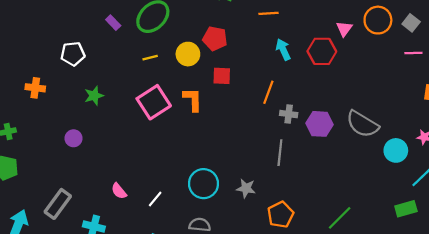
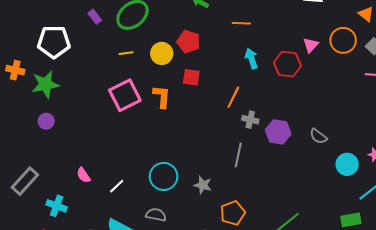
white pentagon: (73, 54) -> (54, 42), size x1.4
green star: (94, 96) -> (45, 84), moved, size x1.5
gray semicircle: (362, 124) -> (318, 136), size x0.6

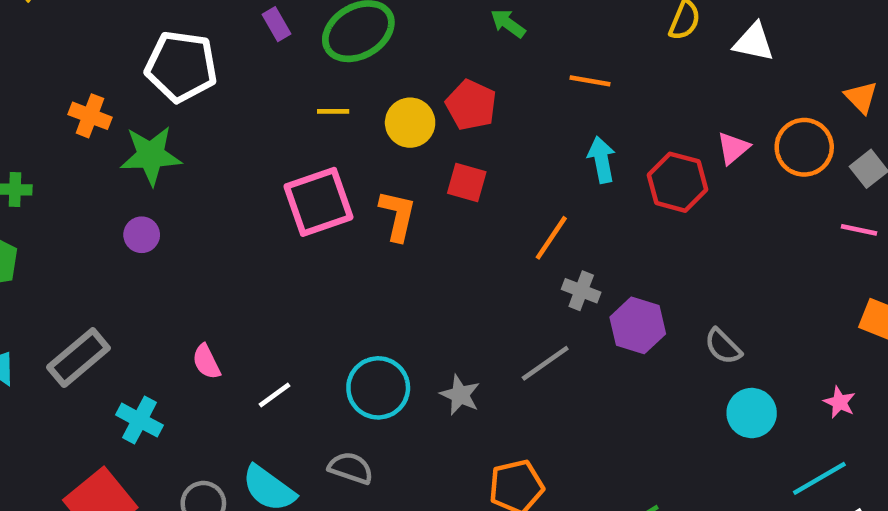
gray line: (238, 155) -> (545, 363), turned 35
cyan circle: (347, 164) -> (752, 413), moved
gray star: (203, 185) -> (460, 395), moved

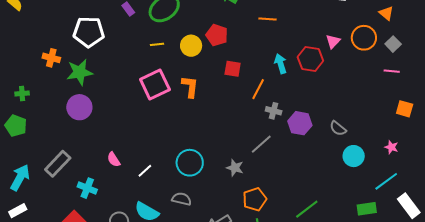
cyan arrow: (602, 160) -> (280, 64), moved
red square: (467, 182) -> (233, 69), moved
purple circle: (142, 235) -> (79, 107), size x1.6
gray star: (460, 395) -> (235, 168), moved

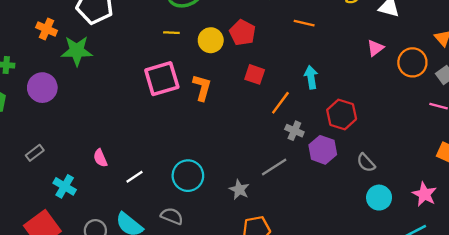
pink triangle: (333, 41) -> (375, 48), moved
red hexagon: (310, 59) -> (342, 114), moved
purple circle: (79, 107) -> (42, 88), moved
pink star: (391, 147) -> (424, 194), size x1.5
gray rectangle: (58, 164) -> (35, 153), size x0.6

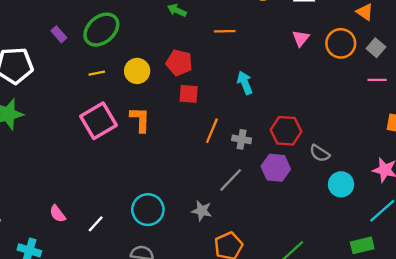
red pentagon: (242, 33) -> (179, 63), moved
orange line: (280, 103) -> (212, 131), moved
red hexagon: (342, 114) -> (286, 131), moved
purple hexagon: (323, 150) -> (276, 168), moved

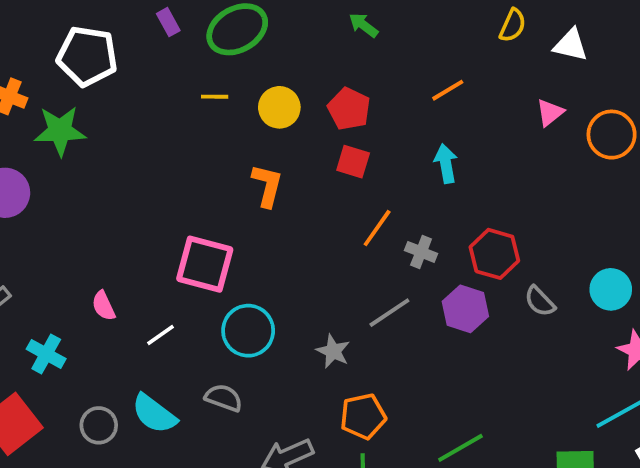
orange line: (225, 31) -> (448, 90), moved, turned -42
pink square: (98, 121) -> (205, 264), moved, turned 33
cyan circle: (341, 184) -> (611, 289), moved

